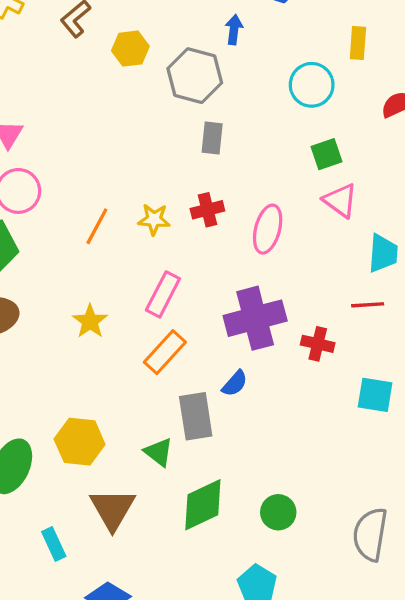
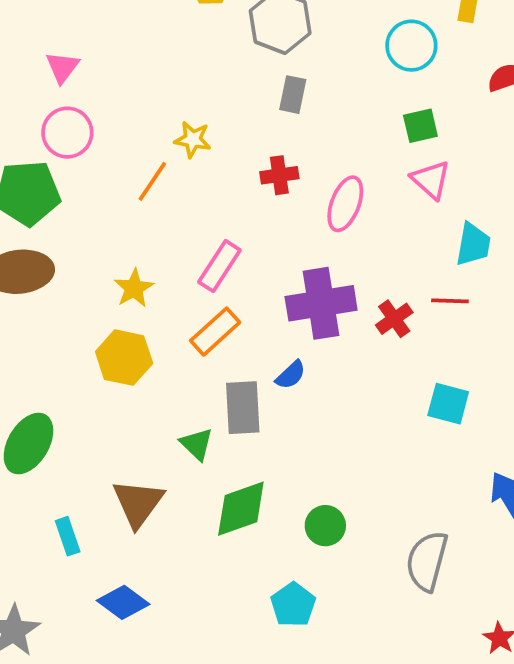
yellow star: (154, 219) -> (193, 139), moved
red cross: (318, 344) -> (394, 319), moved, turned 36
yellow hexagon: (80, 442) -> (124, 358), moved

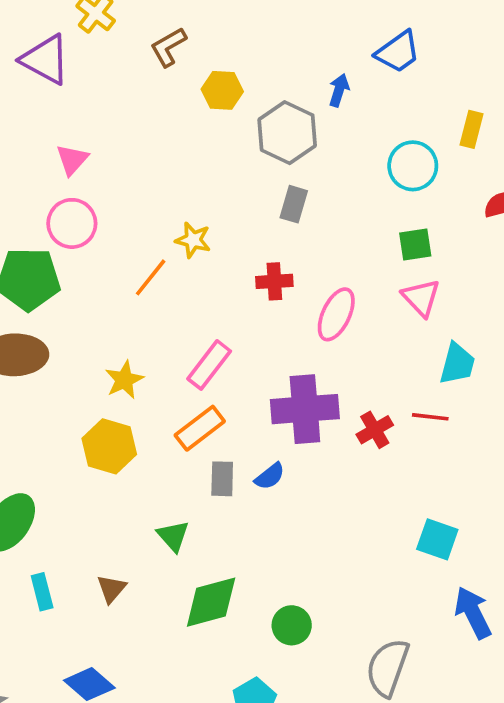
cyan square: (448, 404) -> (437, 539), moved
gray rectangle: (243, 408) -> (222, 479), moved, size x0.7
brown triangle: (138, 503) -> (112, 589), size x0.6
cyan rectangle: (68, 536) -> (42, 592), moved

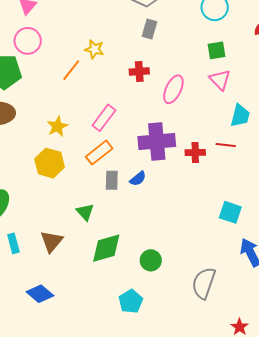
red cross: (375, 430) -> (195, 152), turned 30
brown triangle: (112, 589) -> (52, 241), size x1.4

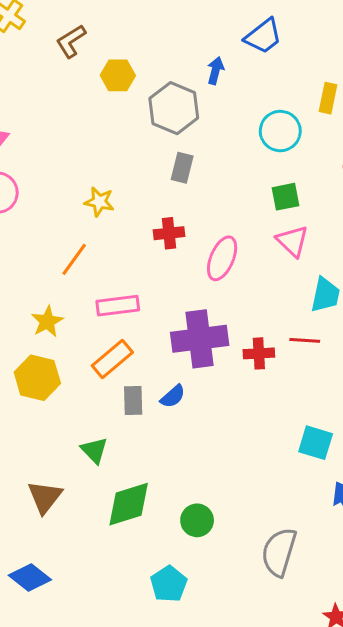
orange line: (71, 70) -> (74, 259), moved
pink rectangle: (104, 118) -> (118, 306), turned 48

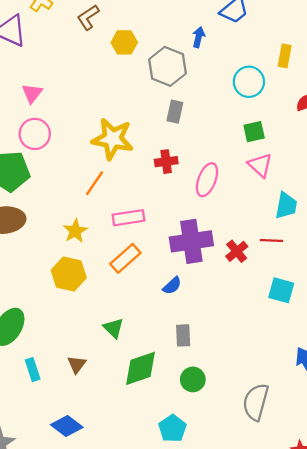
yellow star: (99, 202) -> (113, 139), size x1.8
red cross: (259, 353) -> (237, 251), turned -35
gray rectangle: (133, 400) -> (183, 335), moved
cyan square: (316, 443) -> (281, 290), moved
brown triangle: (45, 497) -> (77, 364), size x0.7

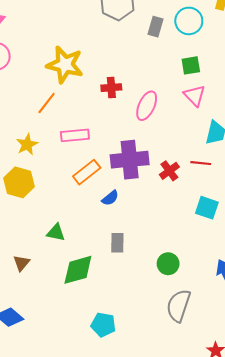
gray rectangle: (175, 112) -> (156, 27), moved
orange rectangle: (125, 258) -> (87, 172), moved
green triangle: (113, 328) -> (56, 233), turned -36
green circle: (193, 379) -> (168, 264), moved
cyan pentagon: (172, 428) -> (103, 325), turned -30

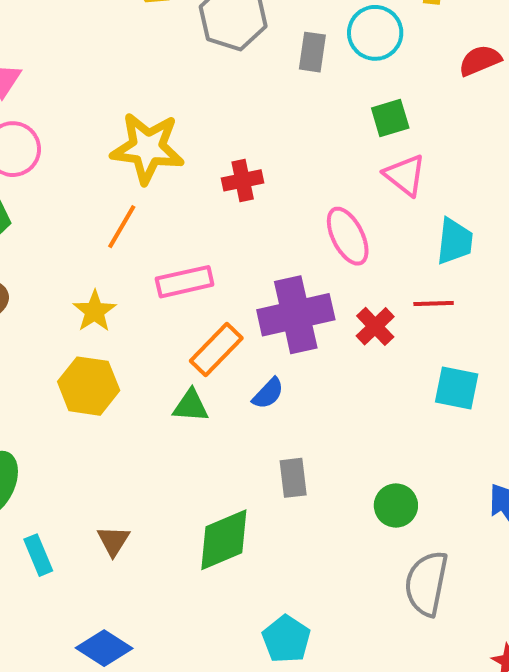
pink ellipse: (147, 106) -> (348, 236), moved, turned -44
green triangle: (56, 233) -> (191, 406), moved
cyan pentagon: (103, 325) -> (286, 639), turned 30

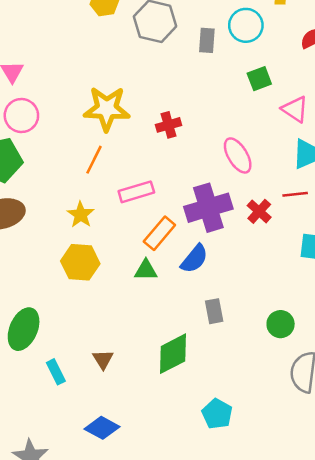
pink triangle: (405, 175) -> (295, 109), moved
blue semicircle: (268, 393) -> (194, 259), size x1.4

